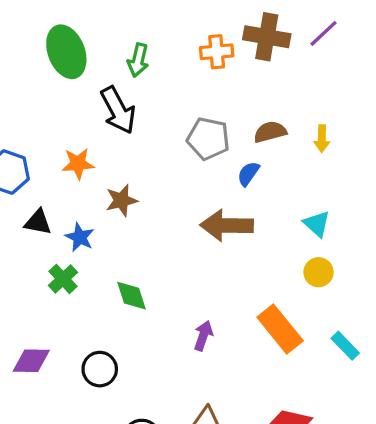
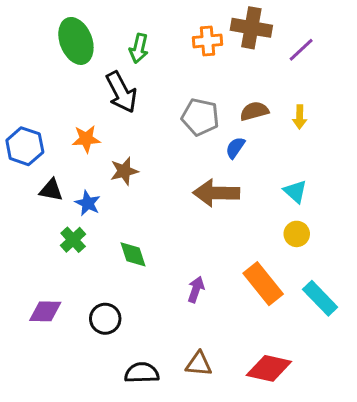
purple line: (324, 33) -> (301, 50), moved
cyan rectangle: (345, 346) -> (320, 298), size x1.4

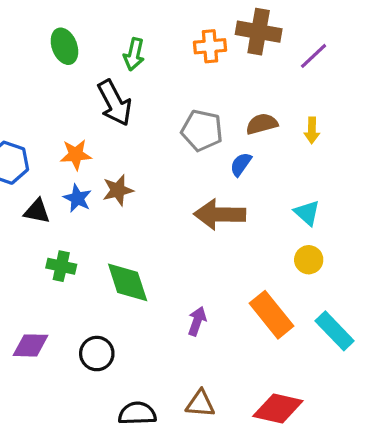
green ellipse: (76, 41) -> (64, 46), size x0.7
blue star: (88, 203) -> (77, 198), moved
green cross: (73, 240) -> (61, 266), turned -35
green diamond: (133, 254) -> (128, 282), size x1.4

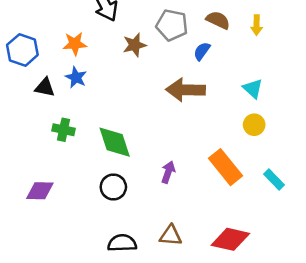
brown semicircle: (262, 124) -> (218, 20), turned 40
brown star: (118, 190) -> (135, 45), moved
cyan rectangle: (335, 331) -> (274, 180), size x0.7
black circle: (97, 354) -> (113, 187), moved

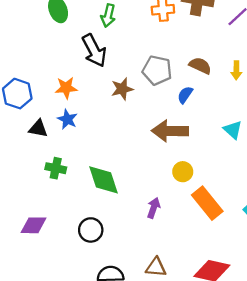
yellow circle: (254, 125) -> (183, 172), moved
black circle: (113, 187) -> (91, 230), moved

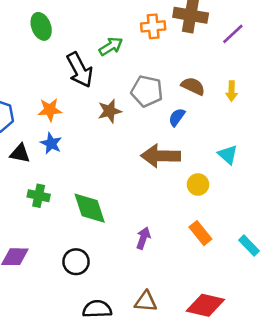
green arrow: (108, 16) -> (111, 46), moved, turned -135
yellow circle: (183, 172) -> (198, 185), moved
orange rectangle: (207, 203) -> (200, 233), size x0.7

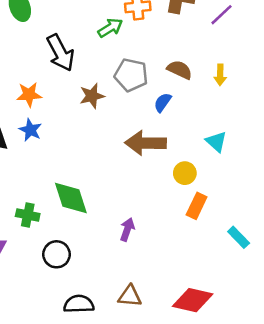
green arrow: (111, 46) -> (110, 28), moved
green cross: (39, 196) -> (28, 215), moved
orange rectangle: (200, 233) -> (197, 206), moved, turned 65

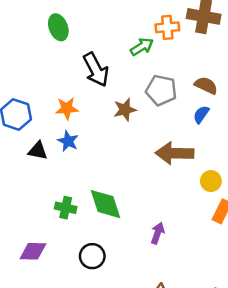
blue semicircle: (163, 102) -> (201, 114), moved
green cross: (28, 215) -> (66, 208), moved

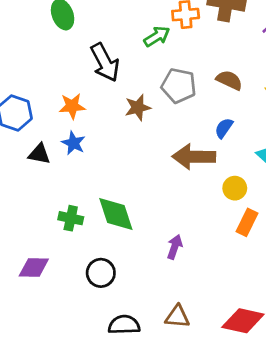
blue semicircle: (201, 114) -> (224, 128), moved

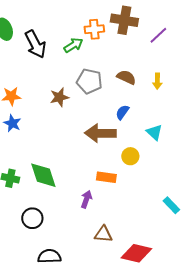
black arrow: (105, 62) -> (35, 44), moved
orange rectangle: (247, 222) -> (106, 177), moved, turned 72
brown triangle: (177, 317) -> (103, 234), moved

